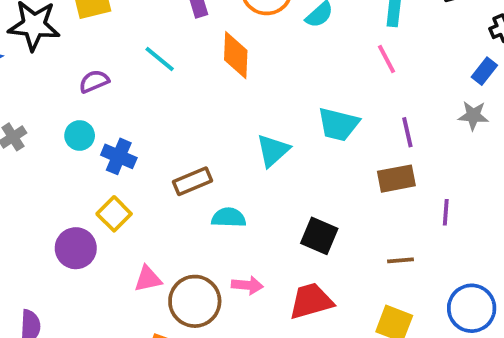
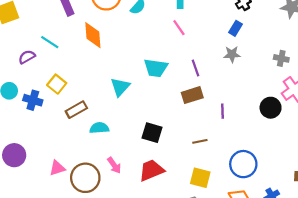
purple semicircle: (94, 81) -> (27, 57), moved
yellow square: (114, 214) -> (57, 84), moved
pink arrow: (247, 285) -> (114, 165), turned 56

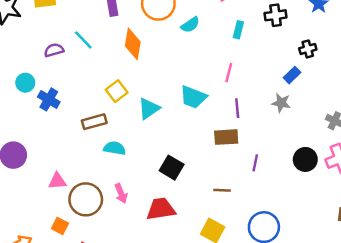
pink line: (179, 28) -> (229, 73), moved, turned 35
yellow square: (57, 84) -> (117, 91), moved
black circle: (271, 108) -> (305, 159), moved

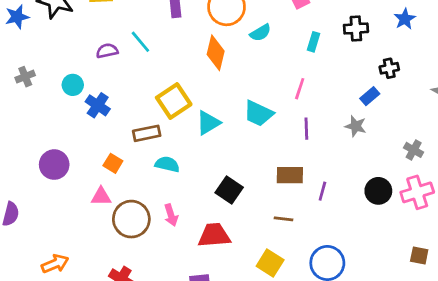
orange diamond: (133, 44) -> (216, 53), moved
yellow square: (117, 91) -> (174, 101), size x1.4
brown rectangle: (226, 137) -> (290, 175), moved
orange square: (60, 226) -> (113, 163), moved

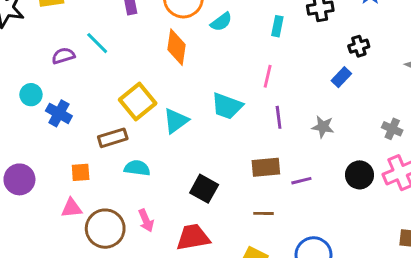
gray star: (356, 126) -> (323, 127), moved
orange square: (113, 163) -> (81, 172), turned -30
purple line: (322, 191) -> (301, 181), turned 66

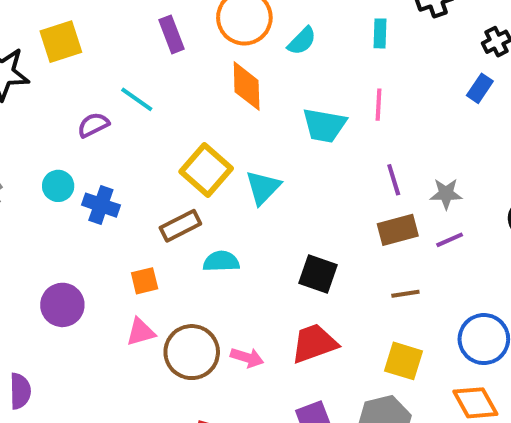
cyan trapezoid: (227, 106) -> (324, 125), moved
purple line: (279, 117) -> (394, 180), moved
gray star: (323, 127) -> (446, 194), moved
pink arrow: (146, 221) -> (247, 358), moved, turned -40

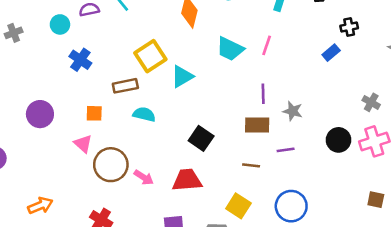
cyan circle: (58, 186) -> (60, 24), moved
purple line: (450, 240) -> (286, 150), moved
pink triangle: (141, 332) -> (83, 144), turned 42

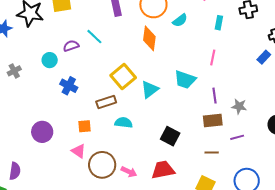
cyan trapezoid: (230, 49) -> (185, 80), moved

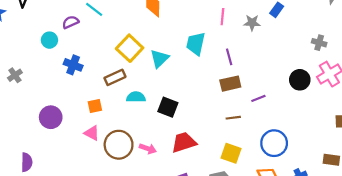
gray cross: (14, 71) -> (15, 75), moved
cyan trapezoid: (185, 80) -> (196, 44), turned 90
gray star: (239, 106) -> (252, 23), moved
black square: (170, 136) -> (168, 107), moved

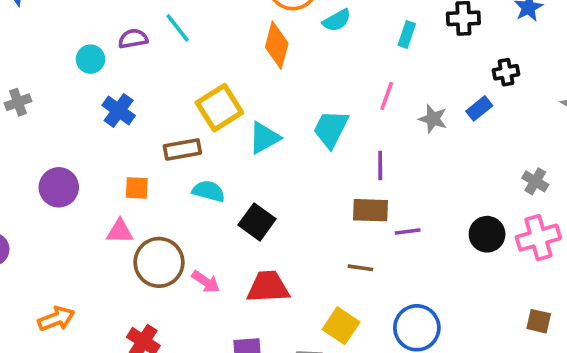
purple line: (258, 98) -> (408, 231), moved
pink triangle: (92, 133) -> (120, 231), turned -42

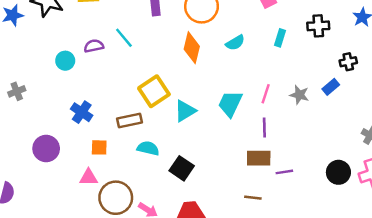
cyan semicircle: (337, 20) -> (235, 43), moved
pink line: (387, 96) -> (266, 94), moved
blue cross: (119, 110) -> (82, 112), moved

